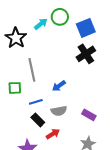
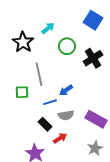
green circle: (60, 17) -> (67, 46), moved
blue square: (86, 28) -> (93, 20), moved, turned -36
blue line: (36, 102) -> (50, 102), moved
purple rectangle: (89, 115) -> (96, 119), size x1.5

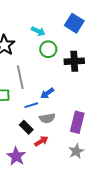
cyan arrow: (48, 28) -> (38, 31), moved, turned 64
black cross: (93, 58) -> (74, 61), turned 30
purple rectangle: (96, 119) -> (77, 122), turned 75

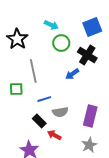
blue square: (74, 23) -> (92, 27), moved, turned 36
black cross: (74, 61) -> (87, 55), turned 36
blue arrow: (47, 93) -> (72, 74), moved
red arrow: (41, 141) -> (54, 135), turned -120

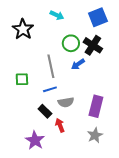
green circle: (61, 43) -> (71, 43), moved
gray line: (33, 71) -> (51, 66), moved
red arrow: (54, 135) -> (60, 125), turned 40

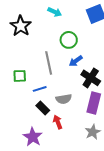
black cross: (93, 45) -> (91, 78), moved
blue line: (50, 89) -> (40, 89), moved

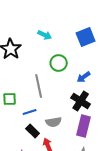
blue arrow: (76, 61) -> (84, 77), moved

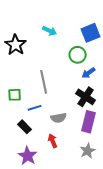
green circle: (59, 63) -> (78, 55), moved
black rectangle: (33, 131) -> (25, 127), moved

